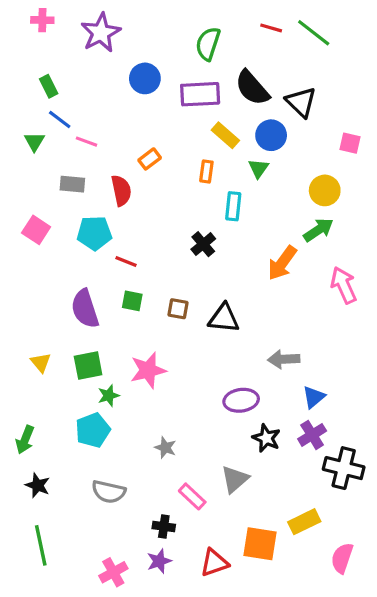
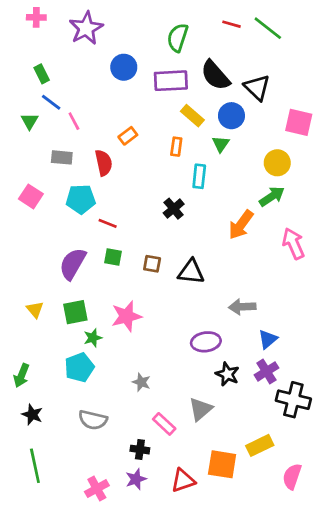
pink line: (87, 142) -> (74, 121), turned 42
pink square: (350, 143) -> (299, 122), size x1.5
purple semicircle: (85, 309) -> (73, 264), turned 48

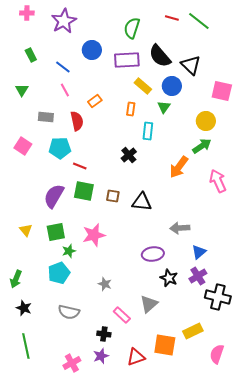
blue line: (51, 102) -> (63, 67), moved
pink line: (74, 121) -> (65, 90), moved
green square: (113, 257) -> (84, 191), size x1.5

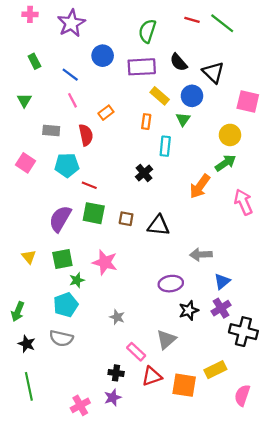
black semicircle: (160, 56) -> (179, 62), size x0.7
pink star: (94, 235) -> (105, 262), turned 30
black star: (169, 278) -> (189, 310), turned 30
gray semicircle: (69, 312) -> (61, 338), moved
red triangle: (136, 357) -> (152, 376), moved

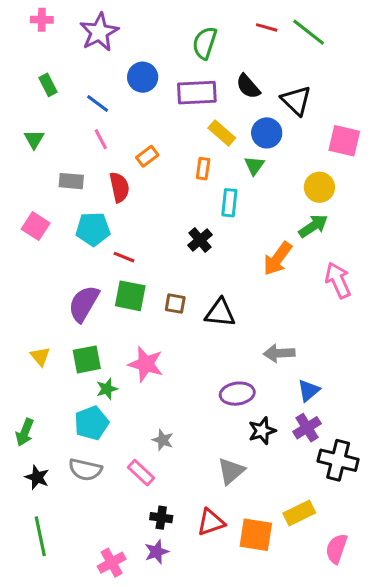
pink rectangle: (136, 352) -> (141, 473), moved

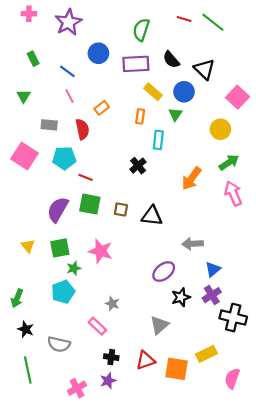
pink square: (344, 141) -> (238, 97), turned 30
pink square: (36, 226) -> (25, 156), size x1.4
green arrow: (313, 226) -> (229, 162), moved
purple ellipse: (237, 394) -> (164, 272), turned -30
gray semicircle: (85, 470) -> (59, 344), moved

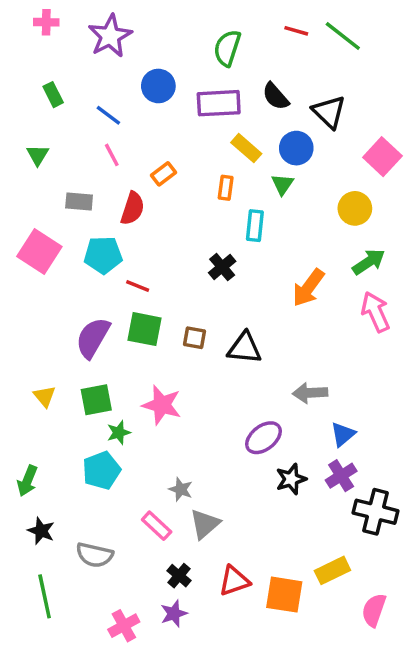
red semicircle: (82, 129) -> (132, 208), turned 30
gray triangle: (159, 325) -> (205, 524), moved
black cross: (111, 357) -> (179, 576), turned 32

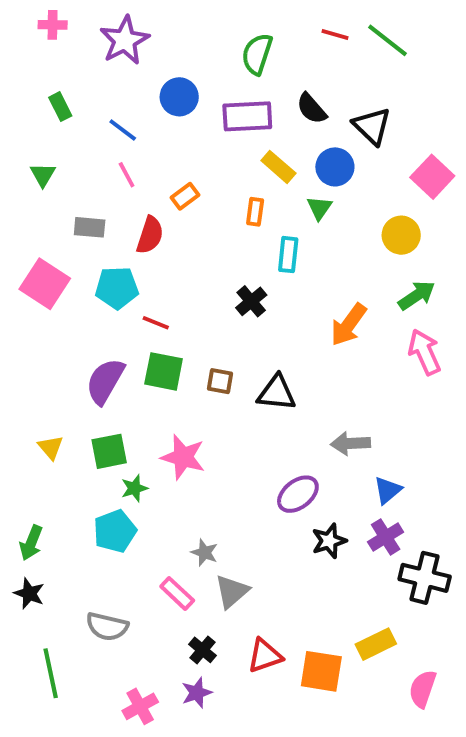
black star: (41, 531) -> (29, 593), moved

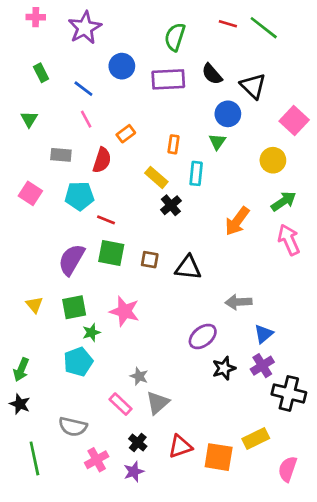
yellow rectangle: (278, 167) -> (156, 177), moved
pink square: (45, 284) -> (30, 193), size x0.7
pink cross: (140, 706) -> (97, 460), moved

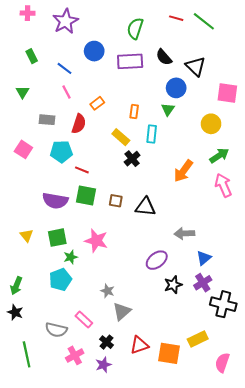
pink square: (294, 120) -> (227, 93), turned -35
purple semicircle: (72, 260) -> (55, 201), turned -110
pink rectangle: (121, 404) -> (84, 320), moved

